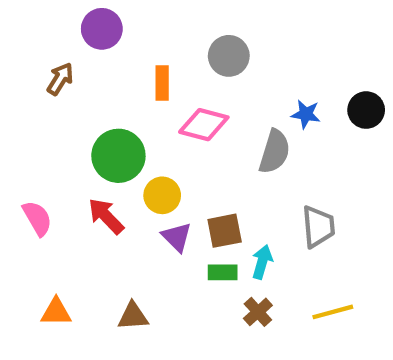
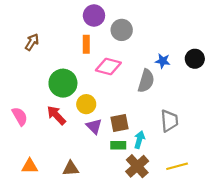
purple circle: (102, 29) -> (94, 16), moved
brown cross: (258, 312) -> (137, 166), size x1.5

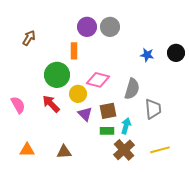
purple circle: (94, 16) -> (87, 27), moved
orange rectangle: (86, 44) -> (74, 51), moved
pink diamond: (108, 66) -> (98, 80), moved
gray semicircle: (146, 81) -> (132, 89), moved

